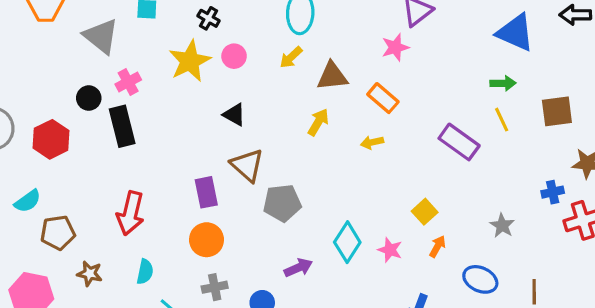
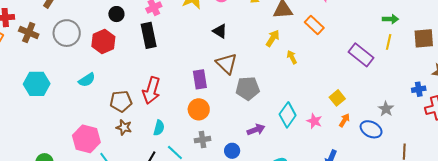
black circle: (89, 98) -> (116, 14), moved
yellow line: (502, 120) -> (389, 42), turned 35
yellow arrow: (372, 142) -> (292, 57), moved, turned 72
brown pentagon: (58, 233) -> (121, 101), moved
blue ellipse: (480, 279) -> (371, 129), moved

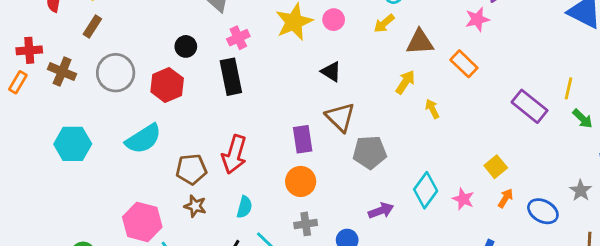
green arrow: (390, 19) -> (583, 119), moved, turned 42
cyan semicircle: (87, 80) -> (143, 139), size x1.5
gray star: (386, 109) -> (581, 190), moved

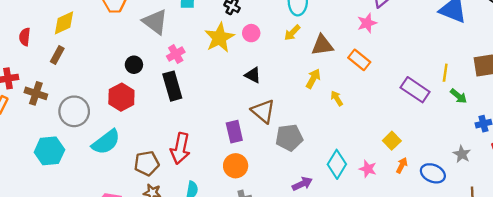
gray circle: (116, 73) -> (74, 111), moved

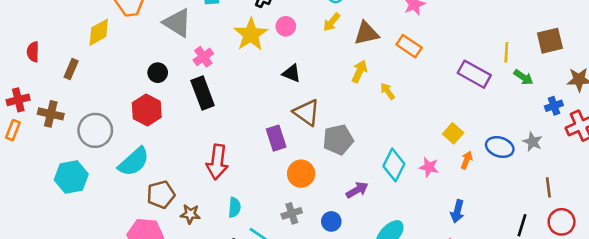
yellow diamond: (64, 23) -> (99, 32), moved
brown pentagon: (147, 163) -> (161, 194), moved
orange circle: (236, 166) -> (301, 174), moved
blue ellipse: (433, 173) -> (500, 147), moved

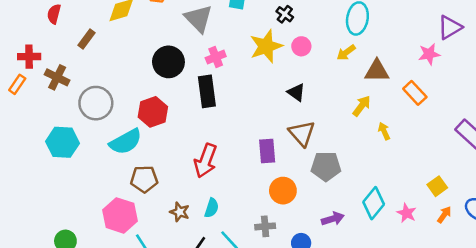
black circle: (158, 73) -> (168, 62), size x1.6
red hexagon: (147, 110) -> (153, 112), moved
brown star: (190, 214) -> (180, 212), moved

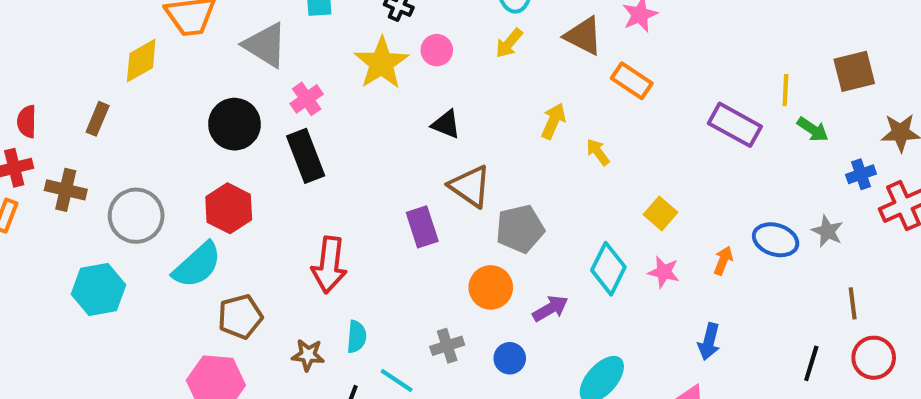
red semicircle: (54, 14) -> (27, 122), moved
brown triangle: (377, 71) -> (583, 36), moved, turned 40
yellow square: (437, 186) -> (660, 213), moved
orange circle: (283, 191) -> (491, 287), moved

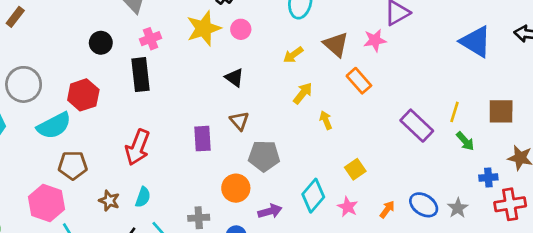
yellow arrow: (509, 43) -> (293, 55), moved
black circle: (234, 124) -> (101, 43), size x0.7
brown triangle: (470, 186) -> (239, 121), size x0.7

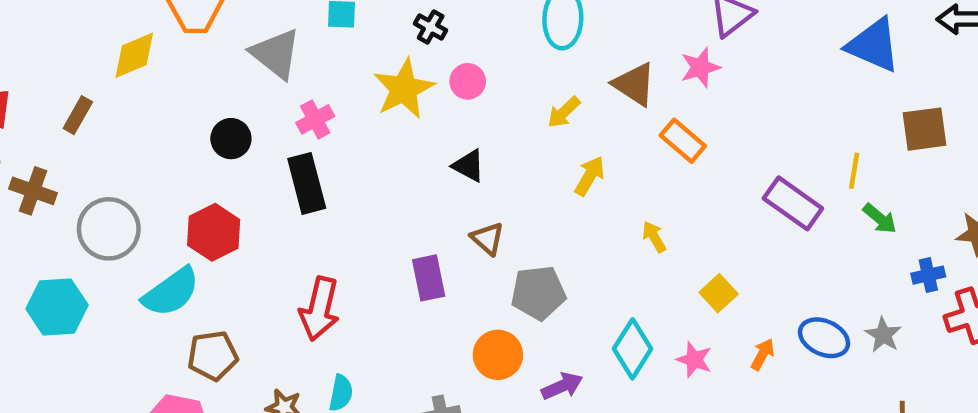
brown square: (501, 111) -> (925, 129), moved
yellow arrow: (326, 120) -> (654, 237), moved
yellow square: (355, 169) -> (719, 293), moved

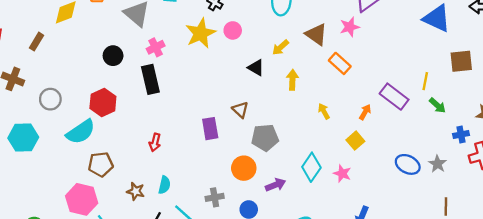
black triangle: (469, 166) -> (256, 68), moved
yellow arrow: (590, 176) -> (292, 80), turned -30
gray circle: (109, 229) -> (50, 99), size x0.7
red arrow: (319, 309) -> (155, 142), size x0.6
orange arrow: (763, 354) -> (365, 112), moved

